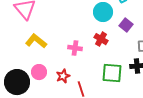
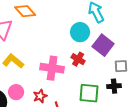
purple square: (126, 25) -> (103, 45), size x1.5
pink cross: (75, 48) -> (52, 68), size x1.6

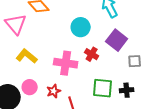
cyan circle: (80, 32) -> (81, 27), moved
black cross: (114, 86) -> (127, 90), moved

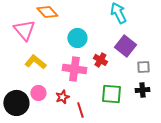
cyan circle: (81, 27) -> (77, 38), moved
black cross: (127, 90) -> (142, 90), moved

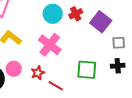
red cross: (100, 60) -> (76, 14), moved, turned 32
pink cross: (74, 69) -> (50, 45), turned 30
red line: (80, 110) -> (56, 86), turned -42

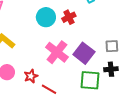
purple square: (101, 22) -> (84, 53), moved
pink cross: (50, 45) -> (57, 52), moved
green square: (87, 70) -> (90, 80), moved

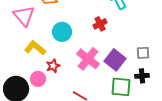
cyan circle: (46, 17) -> (62, 32), moved
red star: (31, 76) -> (53, 66), moved

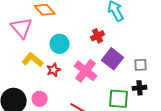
purple square: (115, 60) -> (113, 59), moved
red star: (53, 66) -> (54, 70), moved
pink circle: (38, 79) -> (40, 99), moved

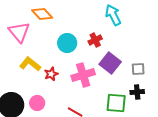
cyan circle: (60, 44) -> (67, 43), moved
pink cross: (86, 71) -> (83, 75), turned 35

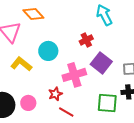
cyan circle: (67, 43) -> (48, 51), moved
red star: (51, 74) -> (55, 94), moved

